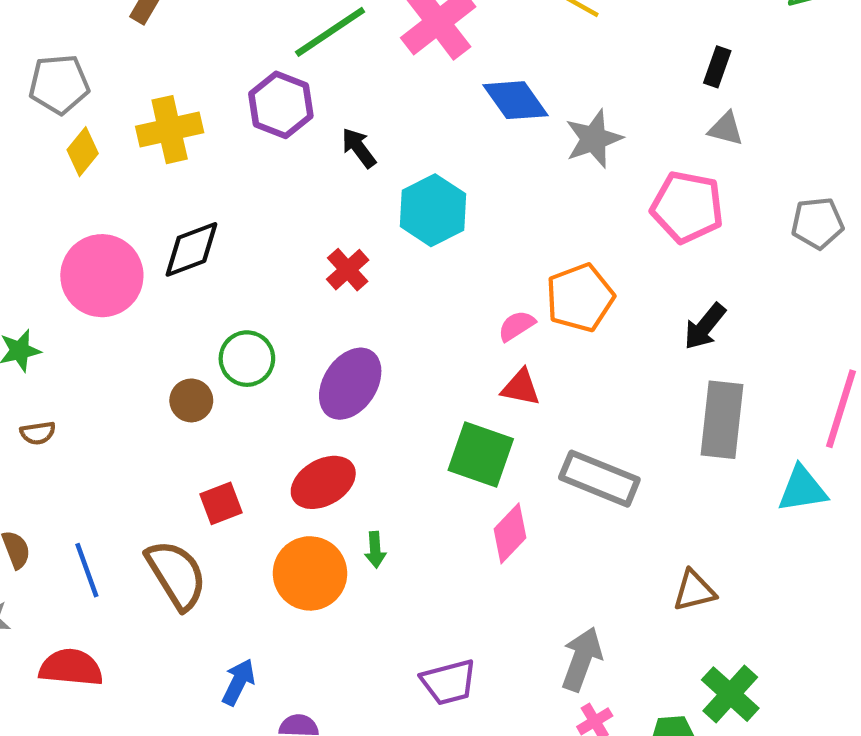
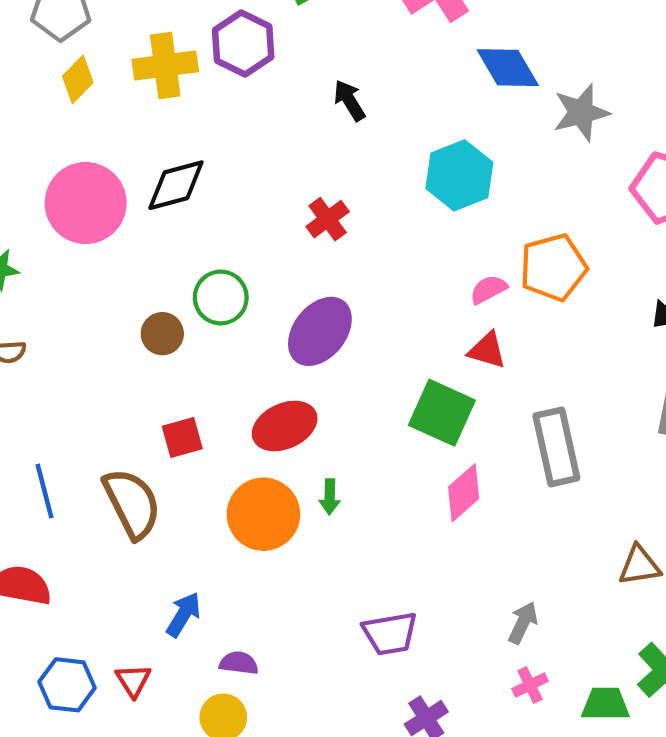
purple hexagon: (281, 105) -> (243, 43), moved
cyan hexagon: (433, 210) -> (459, 175), moved
gray rectangle: (599, 479) -> (556, 447), turned 50
gray arrow: (582, 659) -> (523, 623), size x0.7

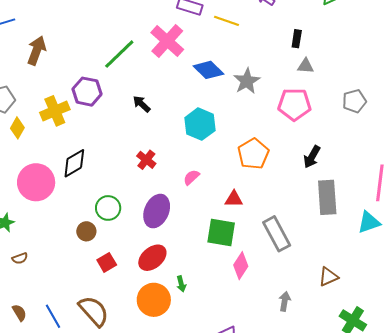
pink semicircle: (488, 289) -> (191, 177), moved
red square: (182, 437) -> (107, 262), moved
gray arrow: (523, 623) -> (285, 301), moved

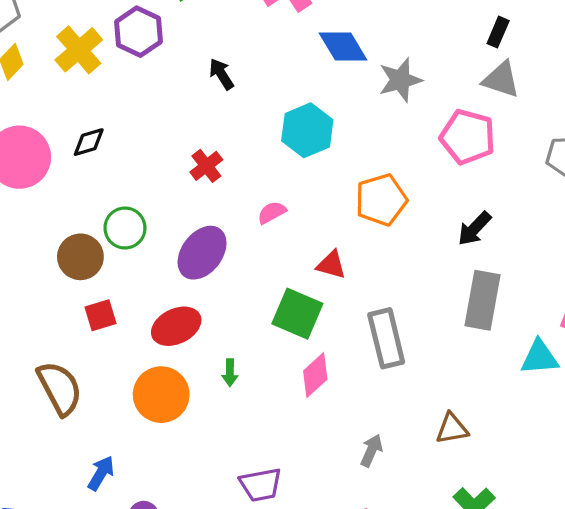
gray triangle: (306, 66) -> (501, 80), size x1.4
yellow cross: (55, 111) -> (79, 50), turned -32
black diamond: (74, 163) -> (89, 142), size x0.7
brown circle: (86, 231) -> (80, 257), size x1.4
green arrow: (181, 284) -> (230, 373), moved

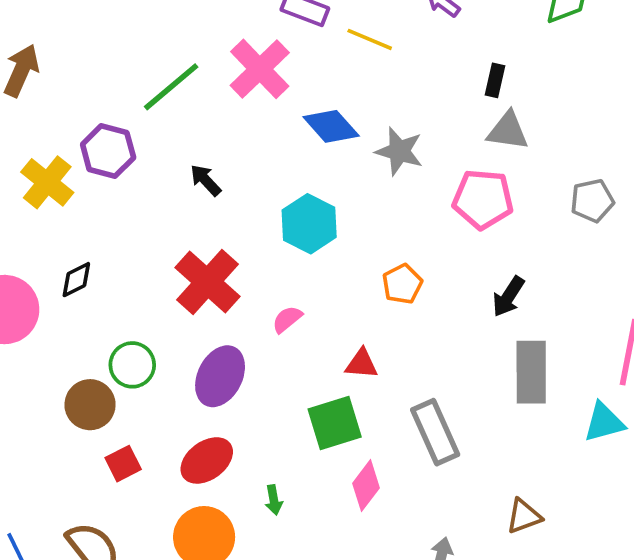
gray star: (400, 80) -> (399, 151), turned -30
red cross: (206, 166) -> (207, 282), size x1.8
orange pentagon: (381, 200) -> (402, 284), size x0.7
green square: (297, 314) -> (335, 423), turned -30

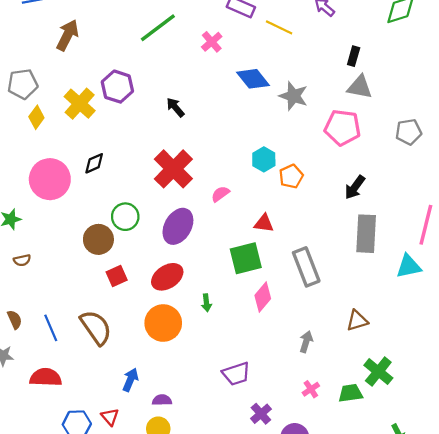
pink cross: (260, 69) -> (212, 42), size x0.6
green line: (171, 87) -> (158, 28), moved
cyan hexagon: (309, 224) -> (264, 159), moved, size x0.7

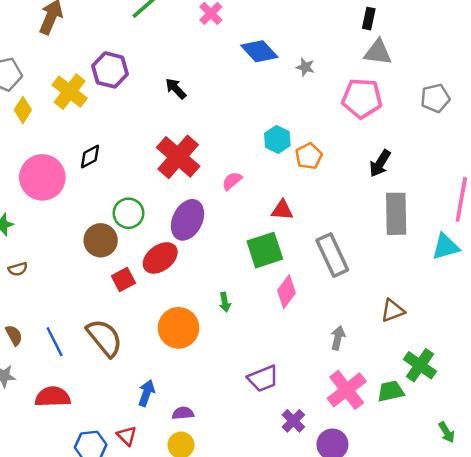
gray star: (293, 96) -> (305, 67), size x0.6
red ellipse: (167, 277) -> (160, 258), moved
pink cross: (311, 389) -> (347, 390), size x2.0

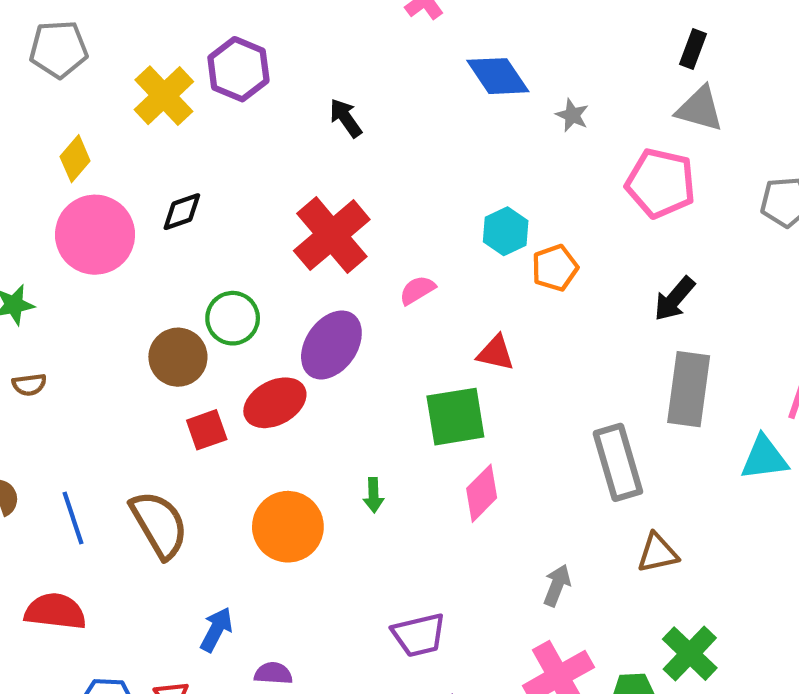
yellow diamond: (23, 110) -> (75, 159), moved
gray rectangle: (332, 255) -> (618, 462), moved

